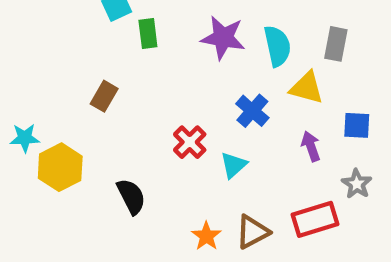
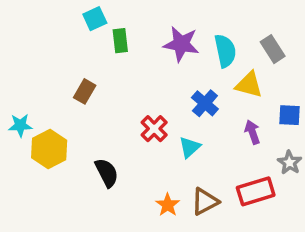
gray rectangle: (336, 44) -> (273, 49), turned -44

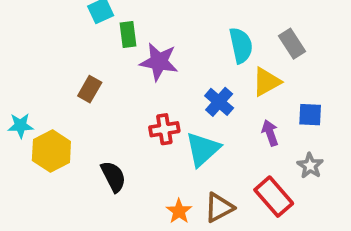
purple star: (181, 44) -> (159, 62), moved
yellow triangle: (249, 85) -> (266, 82), turned -44
red cross: (154, 129) -> (164, 129), turned 36
cyan triangle: (190, 147) -> (203, 149), size x1.5
red rectangle: (256, 191) -> (274, 197), turned 66

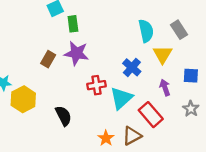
purple star: (159, 62) -> (76, 53), moved
yellow triangle: (266, 82) -> (163, 54), turned -30
red rectangle: (274, 197) -> (151, 115), moved

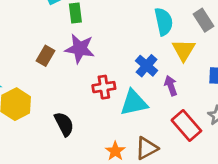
purple arrow: (165, 87) -> (171, 86), moved
cyan triangle: (121, 98) -> (134, 103), turned 30
red rectangle: (151, 115) -> (186, 125), moved

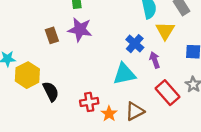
brown rectangle: (46, 56) -> (52, 35), turned -49
red cross: (104, 87) -> (89, 102), moved
black semicircle: (64, 124) -> (51, 91), moved

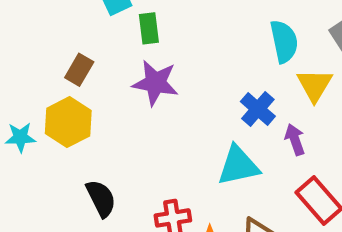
brown rectangle: (52, 35) -> (79, 70), moved, turned 49
yellow hexagon: (27, 75) -> (68, 122), moved

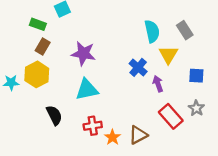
green rectangle: (149, 28) -> (38, 24), moved, turned -63
cyan triangle: (238, 166) -> (87, 90), moved

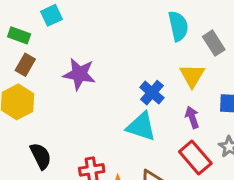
cyan semicircle: (152, 31) -> (178, 26), moved
purple arrow: (158, 84) -> (192, 117), moved
cyan triangle: (87, 90) -> (141, 127), moved, turned 30

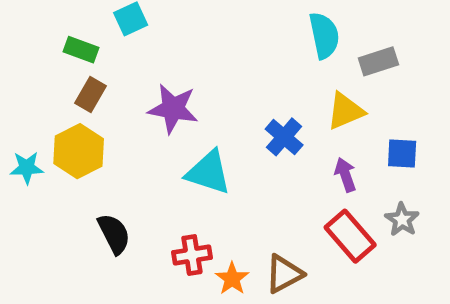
gray rectangle: (214, 43) -> (378, 61), turned -75
yellow triangle: (192, 76) -> (345, 111), turned 36
cyan triangle: (141, 127) -> (208, 172), moved

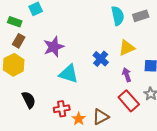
gray rectangle: (378, 61) -> (141, 16), moved
purple star: (173, 109) -> (54, 47), turned -30

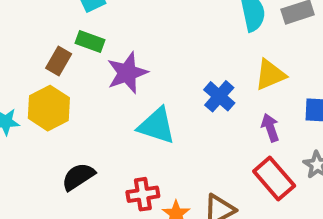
green rectangle: (15, 22) -> (90, 41), moved
black semicircle: (29, 100) -> (78, 177), turned -96

